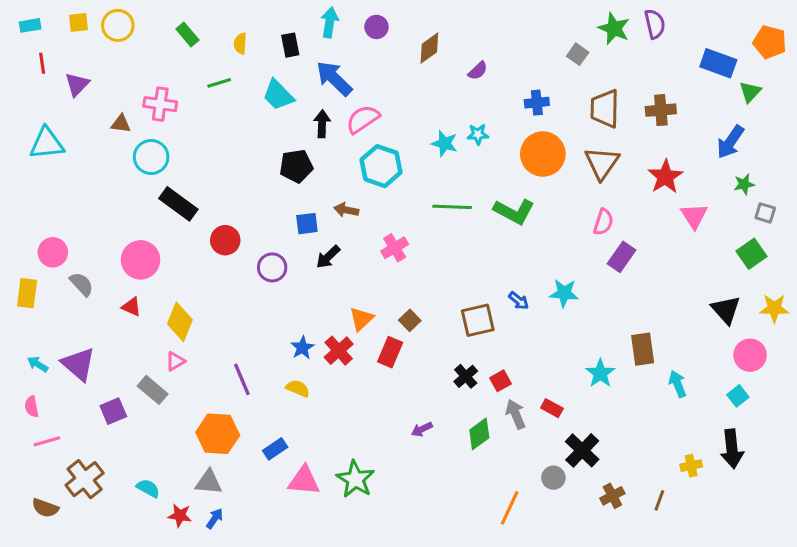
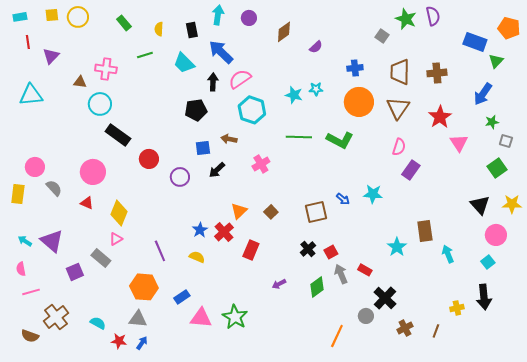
red rectangle: (390, 352) -> (251, 250), moved

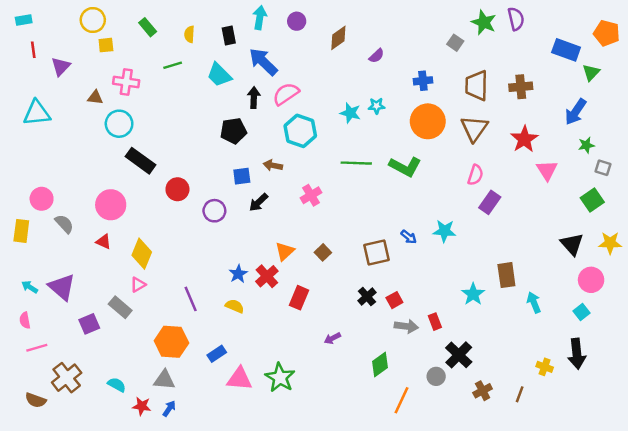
yellow square: (52, 15) -> (106, 45), moved
red rectangle: (365, 270) -> (435, 322), turned 40
gray arrow: (341, 274) -> (406, 326), turned 120
green diamond: (317, 287) -> (380, 364), moved
yellow cross: (457, 308) -> (545, 367), turned 32

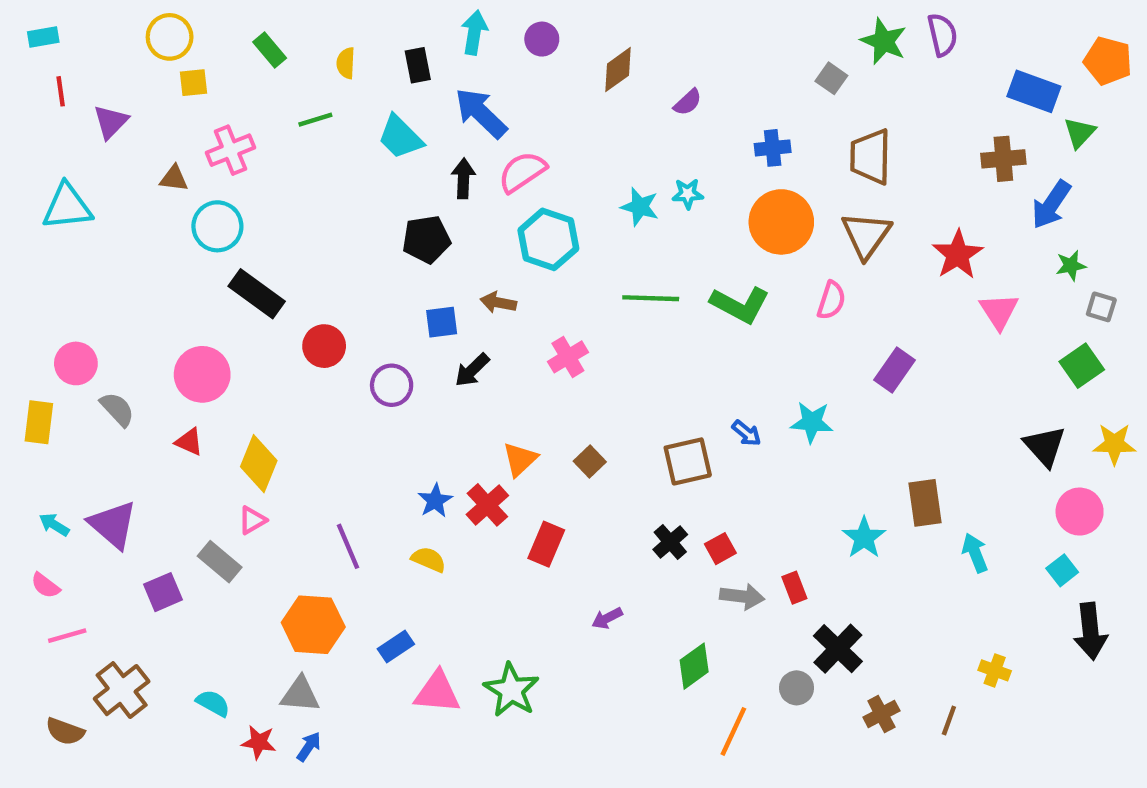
pink cross: (126, 82) -> (230, 150), turned -30
brown cross: (521, 87) -> (1003, 159), moved
pink semicircle: (475, 175) -> (831, 300), moved
pink semicircle: (25, 320) -> (45, 586), turned -42
black arrow: (577, 354) -> (1090, 631), moved

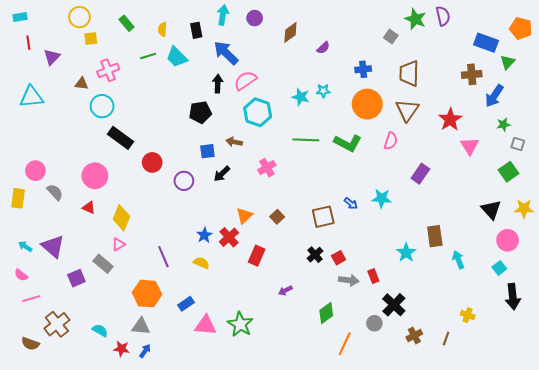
cyan trapezoid: (400, 137) -> (177, 57), moved

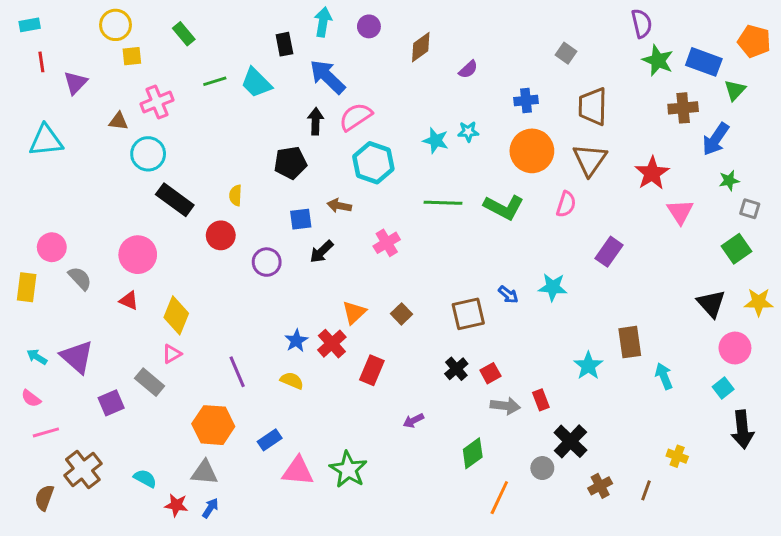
green star: (415, 19) -> (658, 60), moved
yellow semicircle: (162, 29) -> (236, 195), moved
brown semicircle: (30, 344) -> (44, 498), turned 90

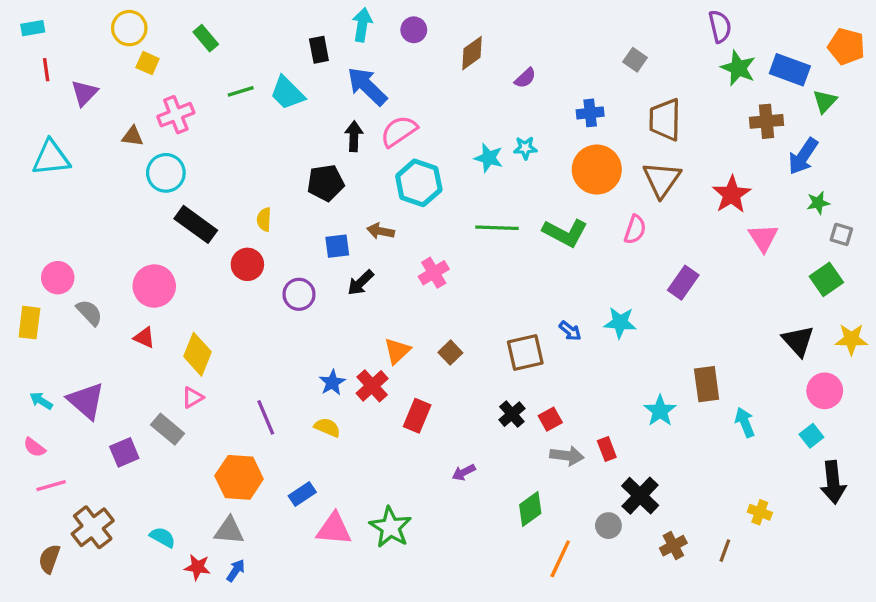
yellow square: (132, 56) -> (148, 63), turned 30

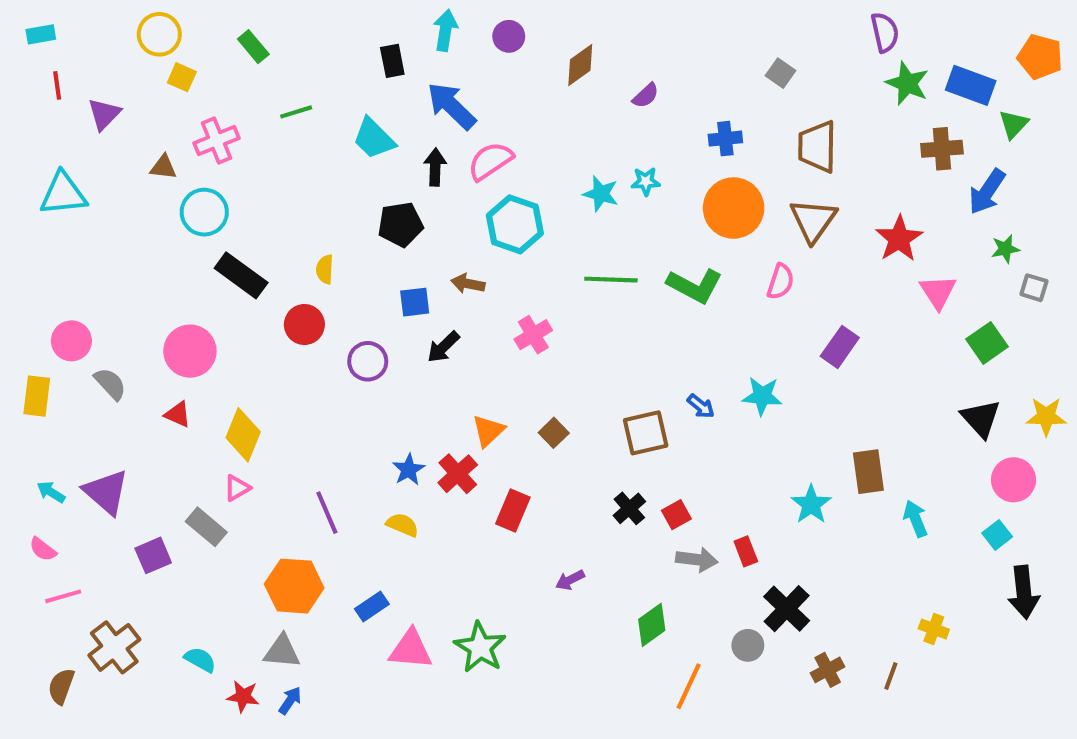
cyan trapezoid: (287, 93) -> (374, 139), moved
green square: (826, 279) -> (987, 343), moved

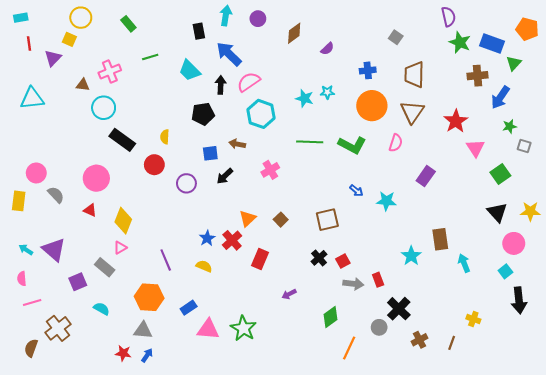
yellow square: (182, 77) -> (69, 39), moved
blue arrow: (701, 406) -> (356, 191), moved
pink semicircle: (43, 549) -> (22, 279), turned 48
cyan semicircle: (200, 660) -> (102, 309), moved

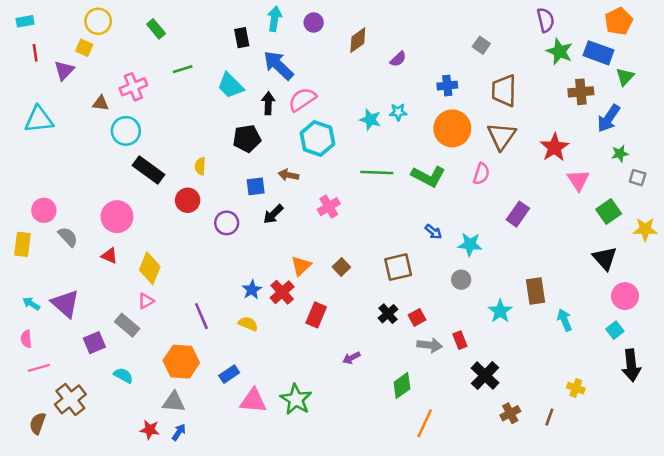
orange pentagon: (527, 29) -> (619, 21), moved, turned 30
yellow star: (530, 211) -> (645, 229), moved
gray circle: (379, 327) -> (461, 280), moved

